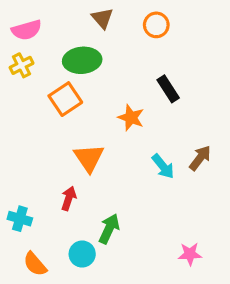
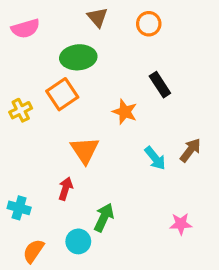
yellow cross: (22, 65) -> (21, 110), moved
pink star: (190, 254) -> (181, 224), moved
orange semicircle: (35, 264) -> (33, 251), turned 75

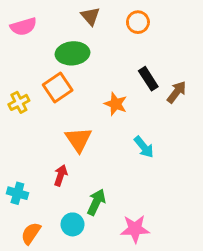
brown arrow: (190, 150) -> (177, 92), moved
pink star: (181, 224) -> (135, 229), moved, size x1.4

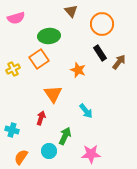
brown triangle: (90, 16) -> (71, 11), moved
orange circle: (138, 22) -> (102, 24), moved, size x1.5
cyan arrow: (144, 147) -> (86, 111), moved

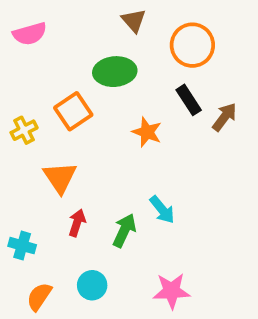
green ellipse: (49, 36) -> (115, 72), moved
orange triangle: (53, 94) -> (60, 177), moved
green arrow: (65, 136) -> (124, 230), moved

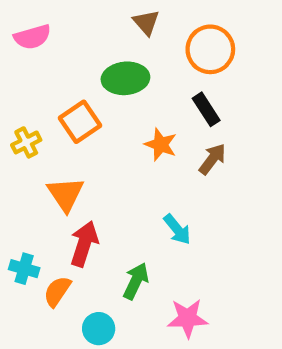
brown arrow: (224, 117) -> (212, 159), moved
red arrow: (77, 223) -> (84, 244), size x1.5
green arrow: (124, 230) -> (136, 281), moved
cyan circle: (92, 285) -> (99, 329), moved
orange semicircle: (39, 297) -> (57, 291), moved

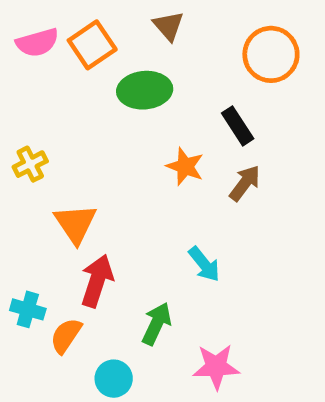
orange circle: (210, 49) -> (271, 54), moved
orange square: (80, 122) -> (92, 45), moved

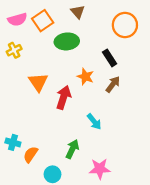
yellow cross: (30, 164) -> (14, 50), moved
orange triangle: (76, 224) -> (38, 82), moved
red arrow: (97, 281) -> (63, 97), moved

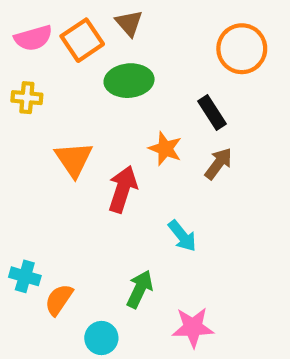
brown triangle: (78, 12) -> (129, 23), moved
yellow cross: (14, 50) -> (27, 98), turned 32

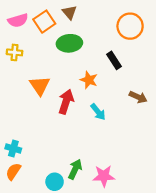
brown arrow: (218, 164) -> (138, 97), moved, turned 78
cyan arrow: (182, 236) -> (98, 112), moved
green arrow: (140, 289) -> (75, 169), moved
orange semicircle: (59, 300) -> (13, 171), moved

